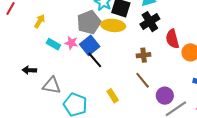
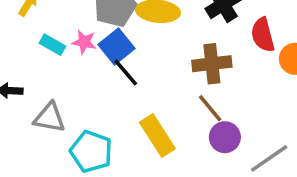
brown cross: (144, 55) -> (212, 64), size x1.5
yellow rectangle: (113, 96) -> (157, 136), size x1.6
purple circle: (165, 96) -> (225, 137), moved

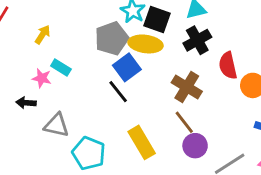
pink star: (84, 42) -> (42, 78), moved
blue square: (116, 47) -> (127, 67), moved
brown cross: (212, 64) -> (187, 87), turned 36

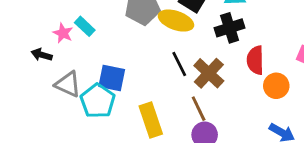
blue square: (127, 67) -> (112, 78), moved, turned 36
black line: (118, 92) -> (179, 64), moved
cyan pentagon: (89, 153) -> (98, 101), moved

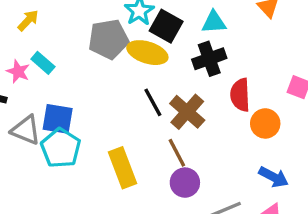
blue square: (112, 78) -> (58, 119), moved

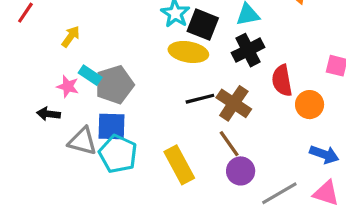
gray pentagon: (109, 39) -> (114, 85), moved
black line: (153, 102) -> (200, 99), turned -68

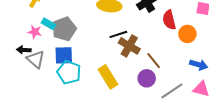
brown cross: (234, 103) -> (129, 46), moved
gray triangle: (82, 141) -> (36, 59), moved, turned 30
brown line: (229, 144) -> (154, 61), moved

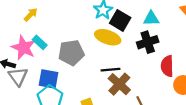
gray pentagon: (64, 29) -> (71, 53), moved
pink star: (35, 32) -> (23, 48), size x1.6

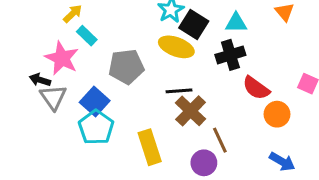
cyan rectangle: (40, 42) -> (87, 36), moved
red semicircle: (167, 66) -> (256, 88), turned -54
blue square: (48, 79) -> (95, 102), turned 30

